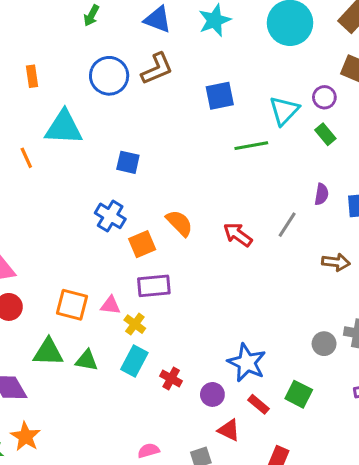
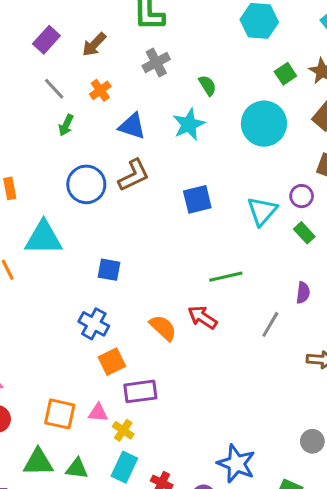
green line: (251, 146) -> (226, 277), moved
red arrow: (238, 235) -> (203, 317), moved
orange square: (142, 244) -> (112, 362), moved

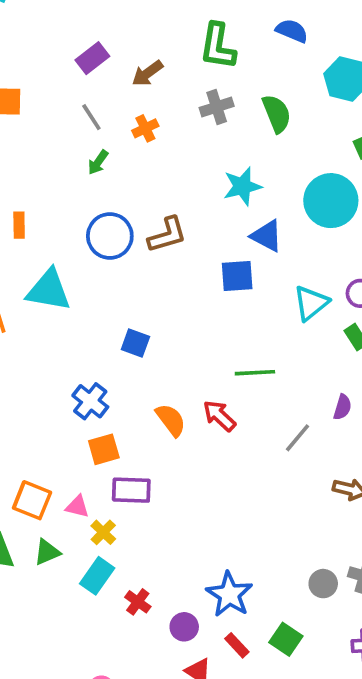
green semicircle: (208, 85) -> (277, 114), moved, size x1.5
blue triangle: (132, 126) -> (267, 236), moved
blue square: (109, 270) -> (135, 343), moved
green triangle: (77, 469) -> (47, 552), moved, turned -40

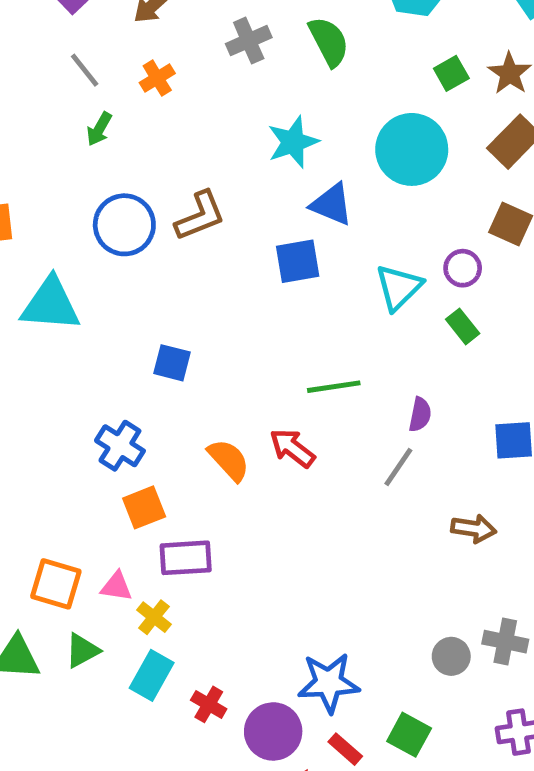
purple semicircle: (342, 407) -> (420, 415), moved
blue star: (229, 594) -> (329, 683), turned -30
purple circle: (184, 627) -> (273, 731), size x1.5

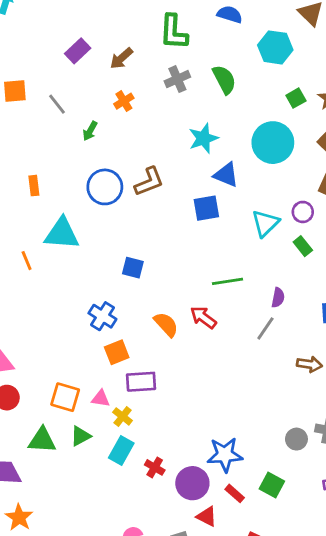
gray line: (85, 70) -> (57, 104), moved

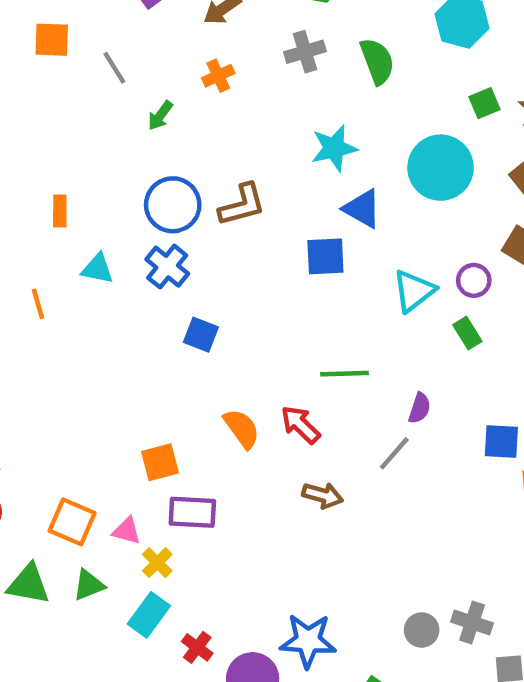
orange rectangle: (34, 186) -> (60, 211), moved
cyan triangle: (62, 234) -> (97, 269), size x0.6
blue cross: (102, 316) -> (167, 267), moved
brown arrow: (309, 364) -> (323, 495), moved

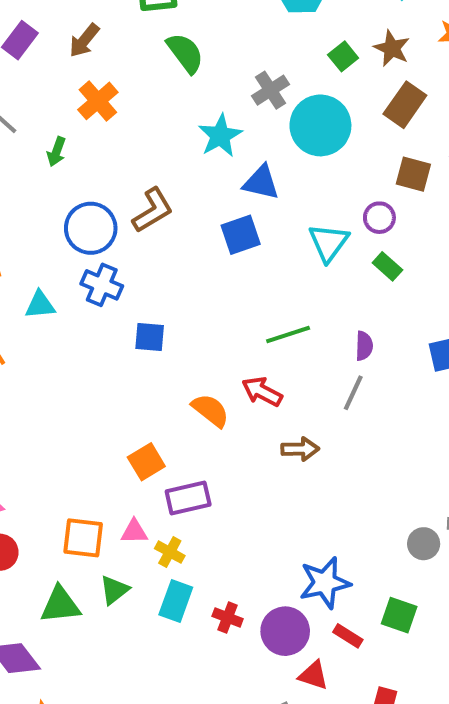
gray cross: (305, 52) -> (271, 90), moved
green semicircle: (377, 61) -> (185, 53), moved
orange cross: (218, 76) -> (98, 101), size x1.4

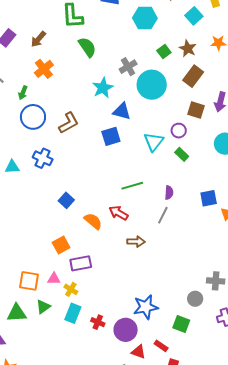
blue circle: (91, 228) -> (33, 117), moved
blue square: (150, 337) -> (66, 200), moved, turned 35
gray circle: (424, 544) -> (195, 299), moved
red rectangle: (348, 636) -> (161, 346), moved

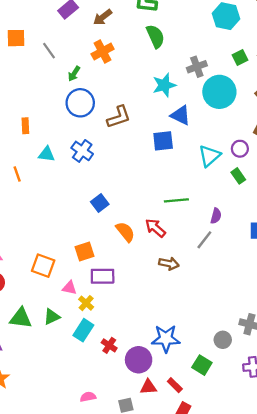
orange square: (29, 281) -> (43, 266), moved
red triangle: (138, 352) -> (148, 387), turned -35

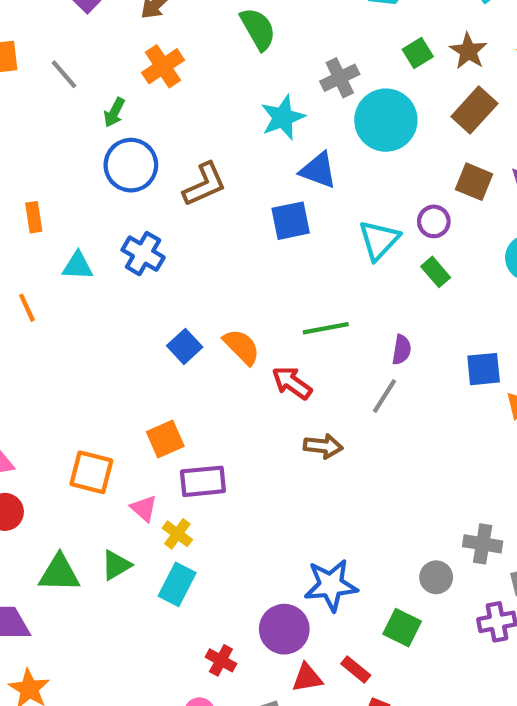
orange semicircle: (125, 232) -> (242, 347), moved
pink triangle: (69, 288) -> (144, 508), turned 35
red cross: (109, 345) -> (221, 660), moved

